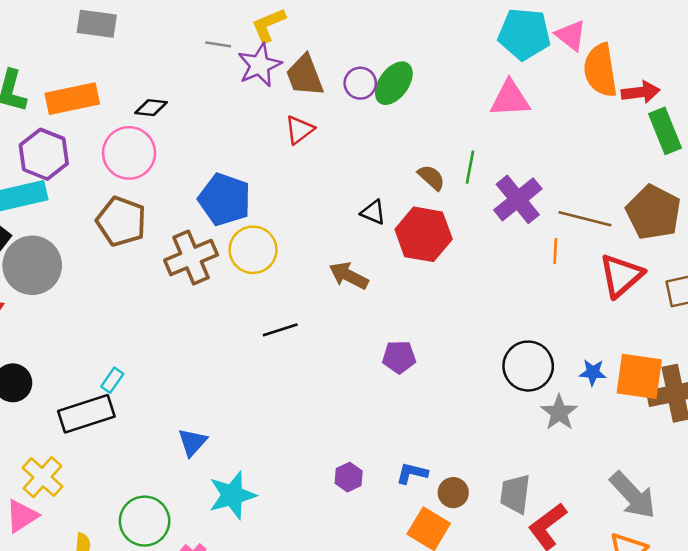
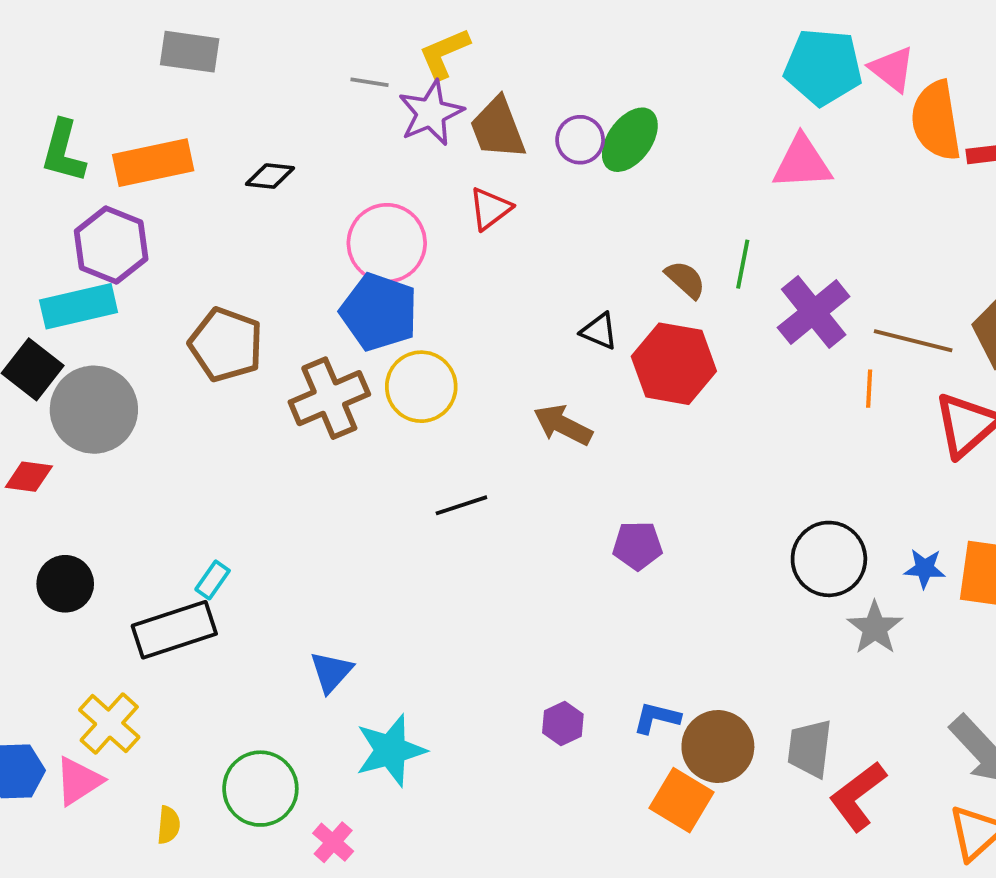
pink circle: (129, 153) -> (387, 243), moved
brown circle: (453, 493) -> (718, 747), size x1.6

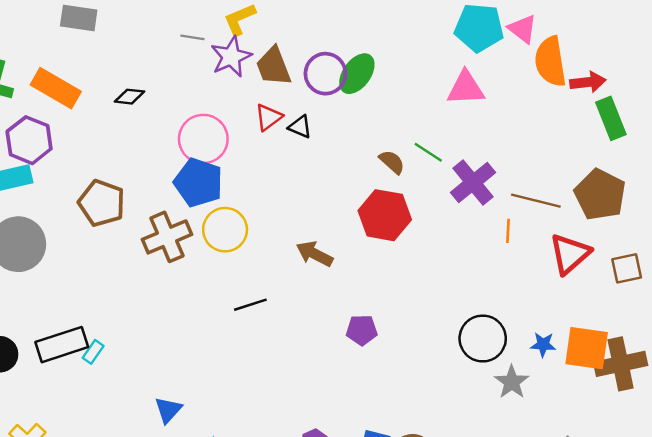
purple circle: (580, 140) -> (325, 74), size x1.4
orange rectangle: (153, 163) -> (56, 88), turned 42
green line: (743, 264) -> (428, 152), turned -68
black triangle: (599, 331) -> (300, 127), moved
black rectangle: (174, 630) -> (62, 345), moved

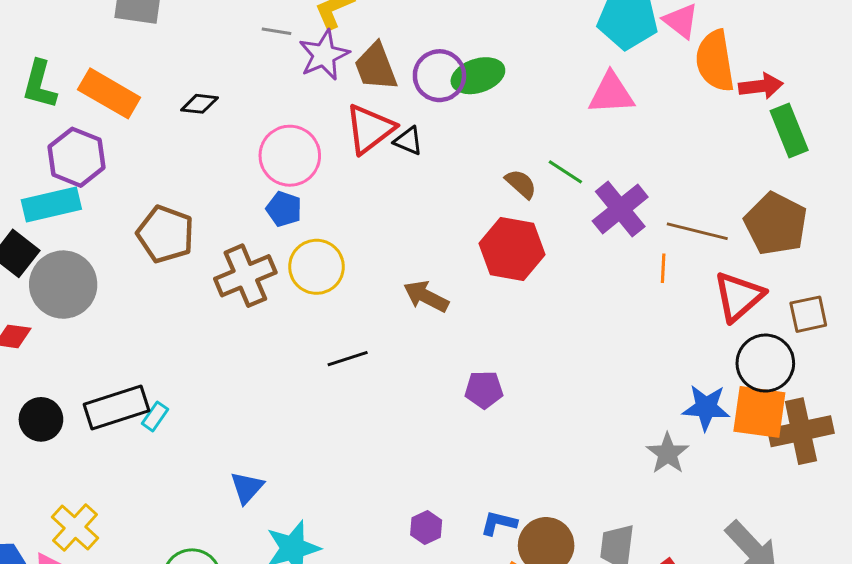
green ellipse: (357, 74) -> (478, 76), turned 36
red triangle: (269, 117) -> (370, 129), size x1.5
blue pentagon: (198, 182) -> (284, 209), size x0.6
black circle: (483, 339) -> (765, 363), moved
blue star: (543, 345) -> (706, 408), size x1.5

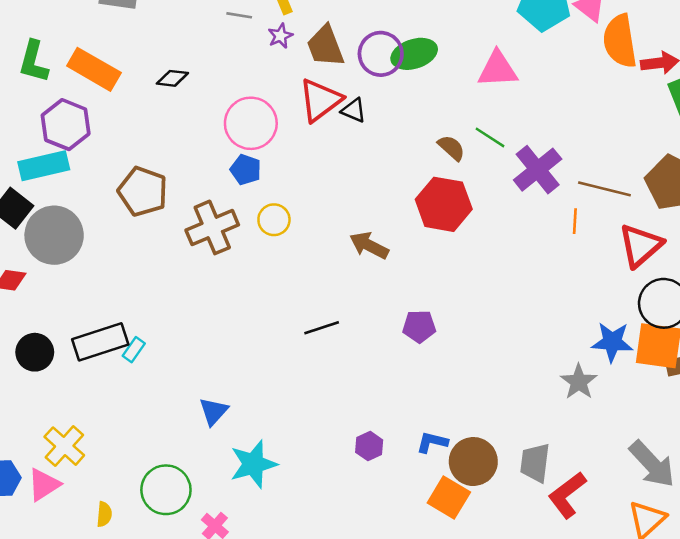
purple star: (324, 55) -> (280, 36), size x0.6
pink triangle: (611, 93) -> (498, 69), moved
yellow circle: (316, 267) -> (274, 220), size x0.7
black line: (348, 359) -> (322, 328), moved

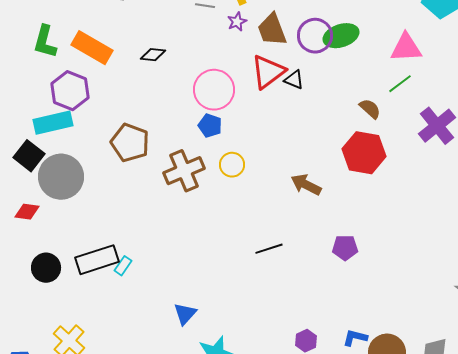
green line: (490, 137) -> (400, 84), moved, turned -70

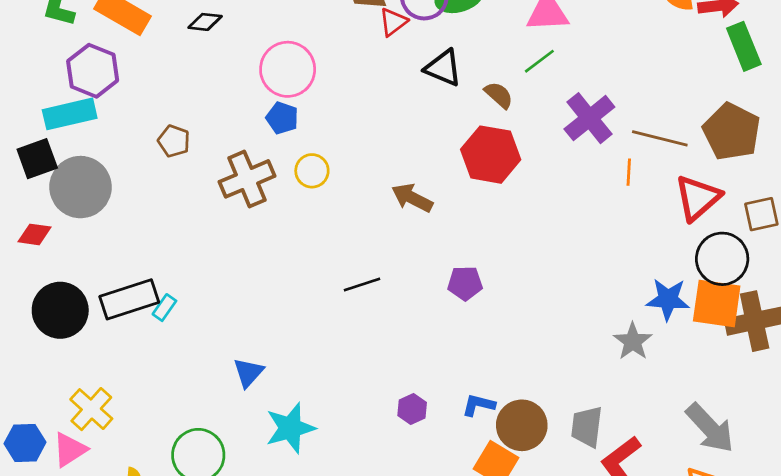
red triangle: (268, 72) -> (393, 22), moved, size x0.6
black triangle: (294, 80) -> (443, 68), moved, size x1.4
brown pentagon: (130, 143) -> (174, 141), size x0.6
black square: (29, 156) -> (37, 159), turned 32
black circle: (46, 268) -> (60, 310), size x1.4

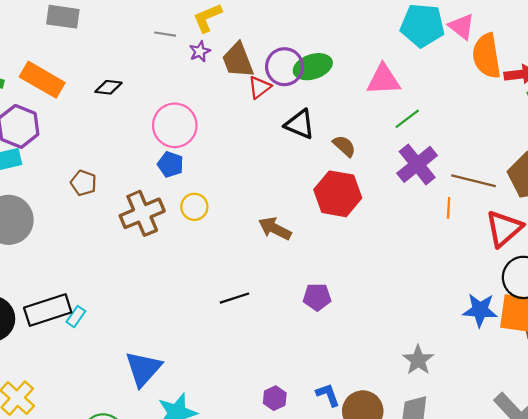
green line: (539, 61) -> (407, 119), moved
gray star: (633, 341) -> (418, 360), moved
blue triangle: (248, 373) -> (143, 369), size x1.5
blue L-shape: (478, 405) -> (328, 395), turned 56

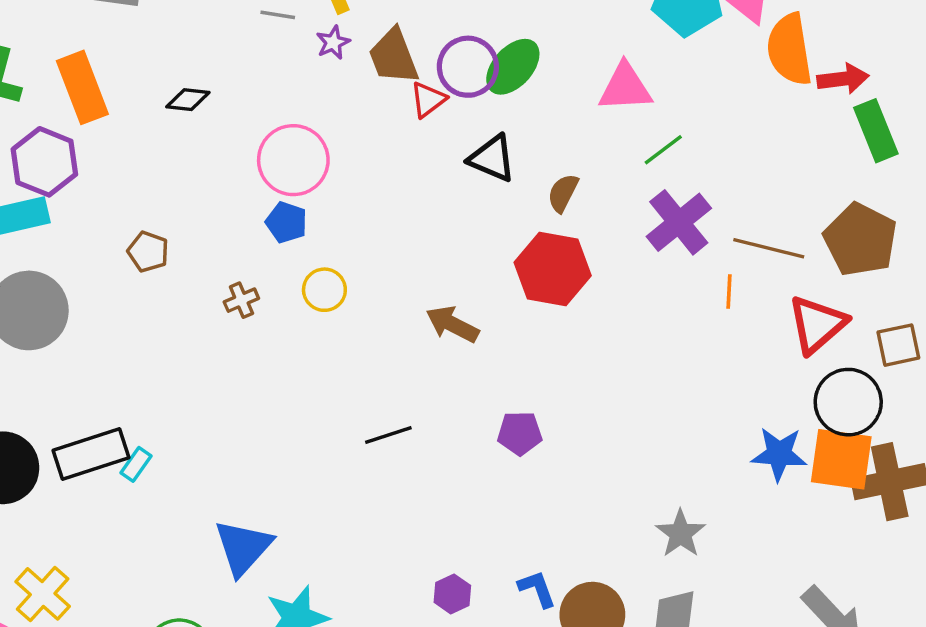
green ellipse: (313, 67) -> (513, 67), turned -30
orange rectangle: (42, 80) -> (82, 87), turned 39
brown semicircle: (344, 146) -> (563, 193), turned -105
brown cross: (142, 213) -> (241, 300), size x0.5

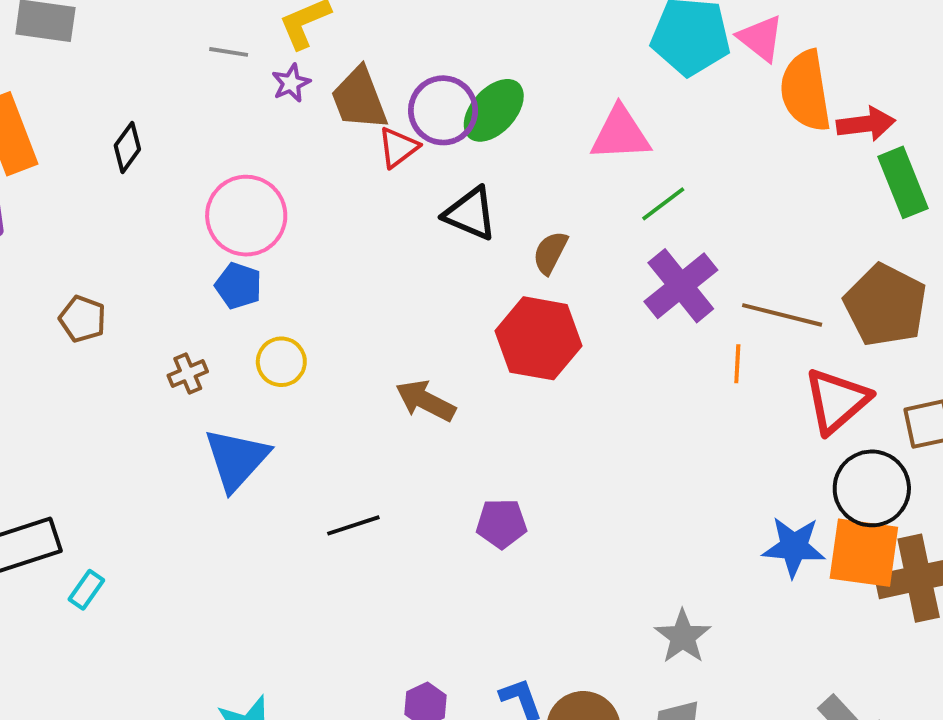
black diamond: (188, 100) -> (127, 147), turned -60
cyan rectangle: (136, 464) -> (86, 590), moved
blue triangle: (243, 547) -> (236, 459), moved

